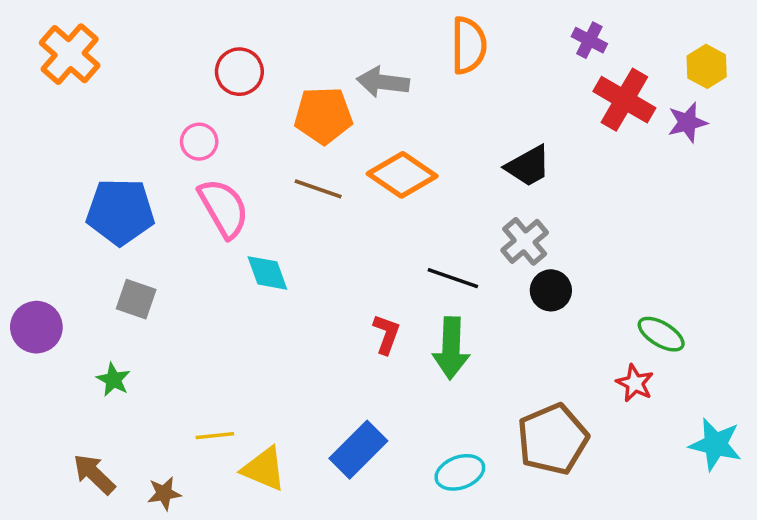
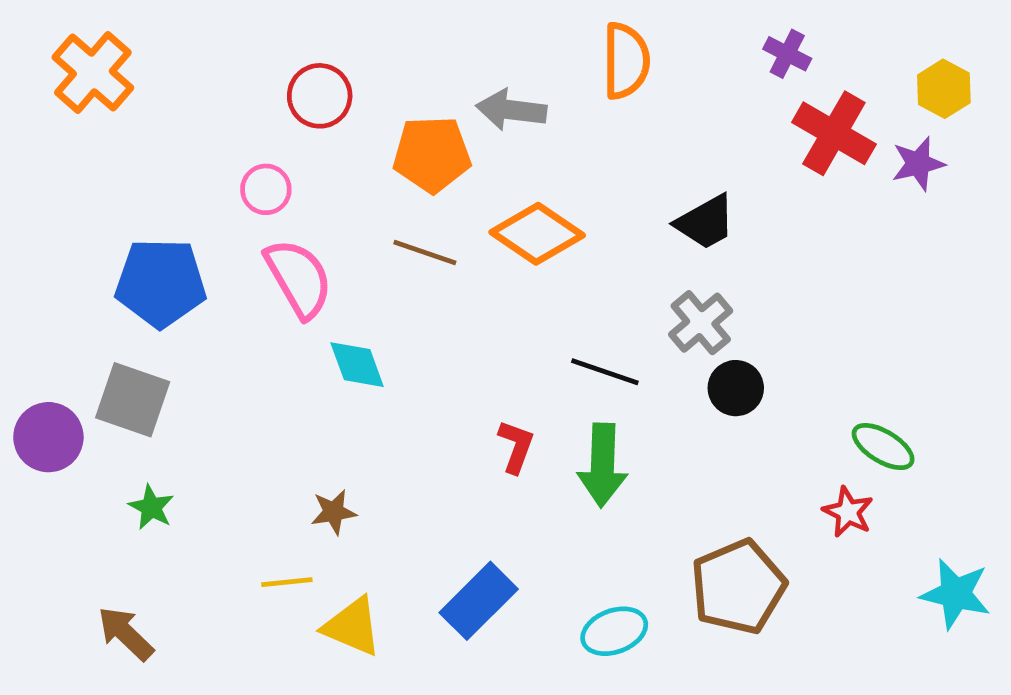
gray square: (136, 299) -> (133, 400), moved, size x1.4
brown star: (164, 493) -> (334, 512), moved

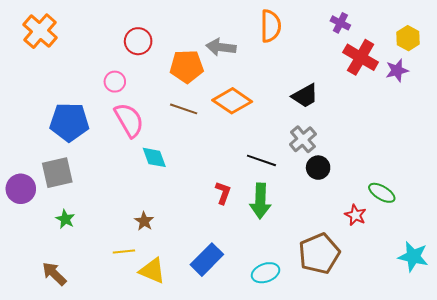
gray square: (133, 400) -> (57, 173), turned -32
brown star: (334, 512) -> (144, 221), turned -30
red star: (848, 512) -> (356, 215), moved

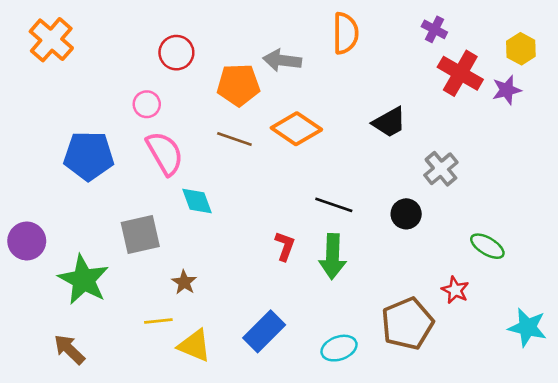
gray cross: (303, 139) -> (441, 169), moved
gray square: (57, 173) -> (140, 235), moved
red star: (356, 215) -> (455, 290), moved
green star: (65, 219) -> (84, 280), size x2.0

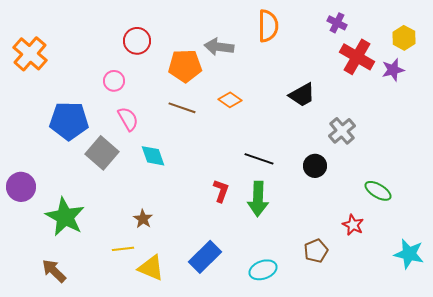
orange cross: (51, 40) -> (30, 54), moved
orange diamond: (296, 129) -> (230, 100), size x0.6
pink semicircle: (165, 153) -> (128, 119), size x0.7
gray square: (140, 235) -> (102, 153), moved, turned -36
brown pentagon: (407, 324) -> (316, 251), size x0.6

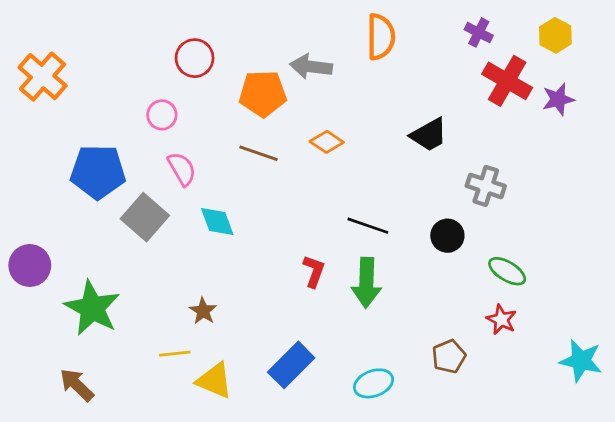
yellow hexagon: (404, 38) -> (555, 35), moved
gray cross: (342, 131) -> (486, 186), turned -32
green ellipse: (378, 191) -> (507, 271), moved

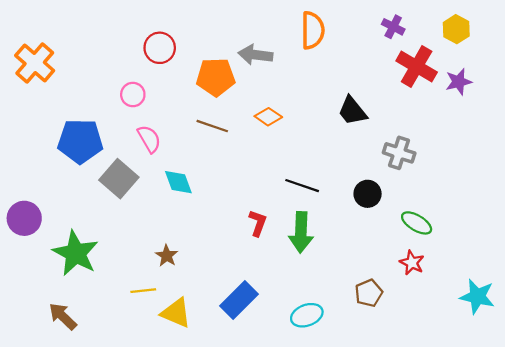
black trapezoid: (429, 135) -> (352, 111), turned 80

